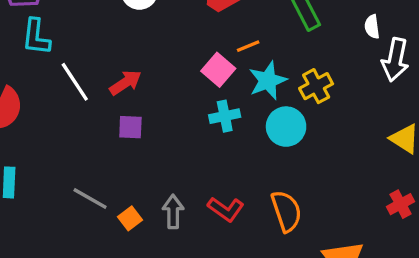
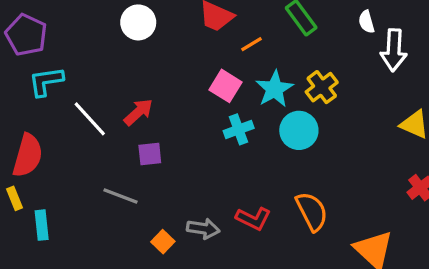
cyan L-shape: (36, 37) -> (46, 81), turned 84
orange line: (248, 46) -> (252, 44), moved
gray line: (90, 199) -> (120, 196), moved
gray arrow: (173, 212) -> (203, 229), turned 108

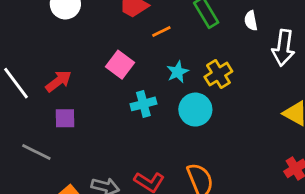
white semicircle: (367, 22) -> (251, 21), moved
pink square: (225, 86) -> (120, 65), moved
cyan star: (275, 89) -> (178, 72), size x0.7

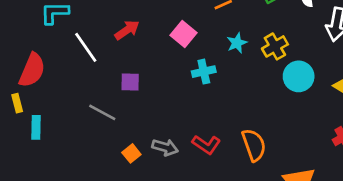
red arrow: (58, 81) -> (127, 30), moved
cyan circle: (195, 110) -> (299, 76), moved

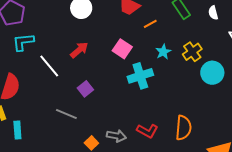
cyan cross: (204, 72) -> (140, 76), size x1.4
purple square: (130, 82) -> (85, 89), turned -35
orange semicircle: (254, 145) -> (183, 128), turned 30

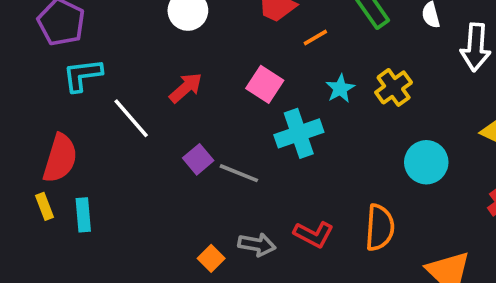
cyan circle: (212, 73) -> (426, 162), moved
gray line: (66, 114) -> (239, 173), moved
cyan rectangle: (17, 130) -> (83, 215), moved

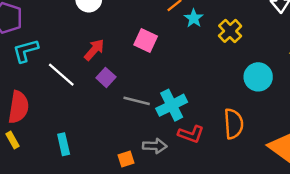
cyan star: (340, 88) -> (194, 18), moved
cyan cross: (299, 133) -> (172, 105), moved
purple square: (198, 159) -> (106, 77), moved
cyan rectangle: (83, 215) -> (64, 144), moved
orange square: (211, 258) -> (126, 159), turned 35

